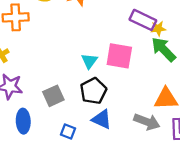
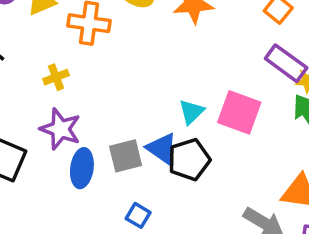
blue triangle: (102, 119) -> (162, 148), moved
blue ellipse: (23, 121) -> (82, 168), moved

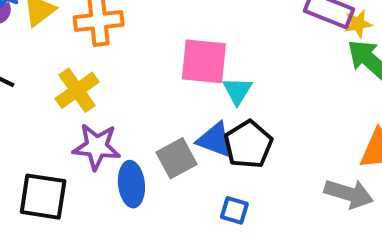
yellow cross: (56, 77) -> (77, 90), size x1.5
pink square: (239, 112) -> (204, 61), moved
blue square: (138, 215) -> (234, 210), moved

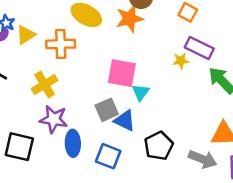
yellow star: (358, 24) -> (181, 61), moved
black pentagon: (248, 144) -> (159, 146), moved
gray square: (177, 158) -> (107, 110), moved
blue square: (234, 210) -> (108, 156), moved, size x1.5

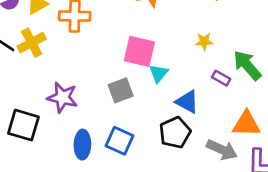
purple rectangle: (199, 48) -> (221, 78), moved, size x0.6
yellow cross: (45, 85) -> (32, 43), moved
blue triangle: (125, 121) -> (187, 102), moved
blue ellipse: (73, 143) -> (82, 145), moved

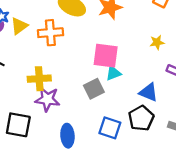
yellow cross: (32, 43) -> (39, 79), moved, turned 30
cyan triangle: (159, 73) -> (113, 73), moved, turned 35
blue square: (119, 141) -> (110, 128), moved

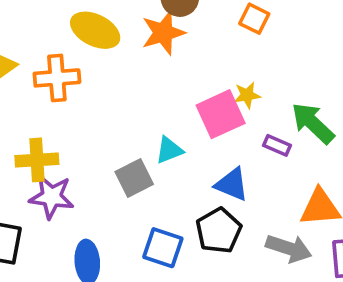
pink square: (106, 56) -> (221, 114), moved, turned -32

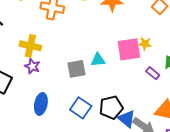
blue triangle: (232, 184) -> (127, 119), moved
purple star: (52, 197) -> (32, 66), size x0.7

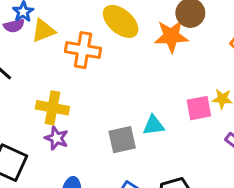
pink square: (129, 49) -> (199, 108), size x0.7

